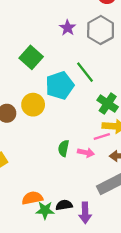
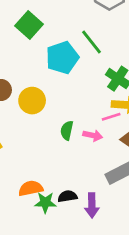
yellow circle: (33, 105) -> (32, 101), moved

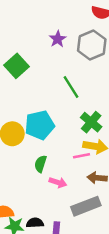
cyan pentagon: (62, 58) -> (40, 125), moved
pink arrow: (93, 135) -> (58, 182), moved

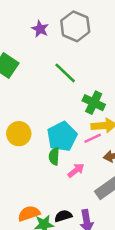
cyan pentagon: (40, 125) -> (62, 136), moved
pink arrow: (58, 182) -> (76, 170), turned -42

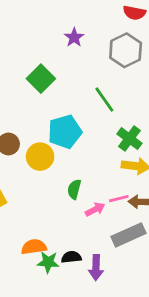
purple star: (40, 29) -> (74, 37), moved
cyan pentagon: (62, 136) -> (65, 132), moved
pink line: (93, 138) -> (119, 199), moved

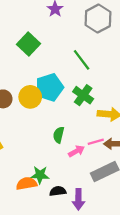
green cross: (129, 139) -> (83, 95), moved
yellow circle: (40, 157) -> (30, 97), moved
green star: (48, 262) -> (40, 175), moved

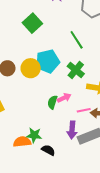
pink arrow: (76, 151) -> (64, 98), moved
black semicircle: (58, 191) -> (48, 150), turned 32
purple arrow: (78, 199) -> (72, 130), moved

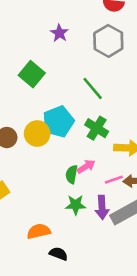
green star: (34, 135) -> (76, 205), moved
black semicircle: (48, 150) -> (59, 254), moved

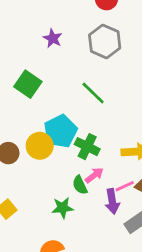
green cross: (97, 128) -> (87, 147), moved
green semicircle: (72, 174) -> (80, 185), turned -30
green star: (76, 205) -> (63, 208), moved
purple arrow: (102, 207) -> (112, 201), moved

